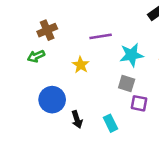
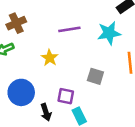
cyan star: (132, 55) -> (109, 33), moved
purple square: (139, 103) -> (66, 96), moved

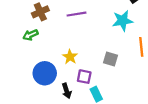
purple line: (69, 29) -> (77, 14), moved
yellow star: (50, 58) -> (70, 57), moved

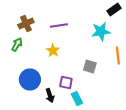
green arrow: (30, 35) -> (17, 44), turned 144
yellow star: (70, 57) -> (53, 50), moved

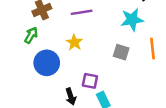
gray square: (90, 66) -> (121, 52), moved
blue circle: (30, 80) -> (47, 63), moved

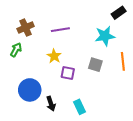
blue circle: (47, 63) -> (30, 90), moved
purple square: (90, 81) -> (68, 73), moved

